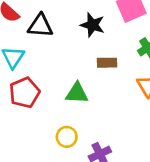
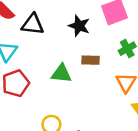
green triangle: (77, 93) -> (61, 74), moved

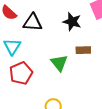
green triangle: (61, 74) -> (59, 63), turned 48

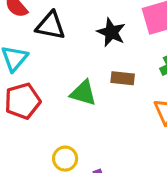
green triangle: (59, 63) -> (83, 93), turned -42

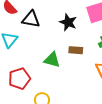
red pentagon: (23, 101) -> (19, 79), moved

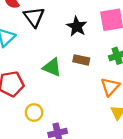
black triangle: (31, 19) -> (34, 17), turned 36

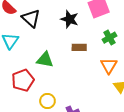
green triangle: (52, 67) -> (45, 60), moved

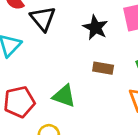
green triangle: (45, 60) -> (64, 96), moved

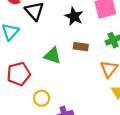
green triangle: (64, 96) -> (52, 56), moved

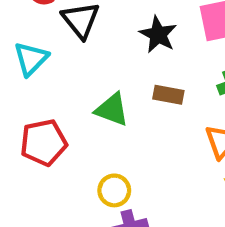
yellow circle: (42, 98) -> (114, 190), moved

